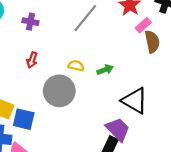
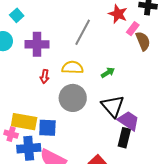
purple cross: (30, 22) -> (37, 44), size x1.6
yellow semicircle: (76, 66) -> (72, 68), moved, size x1.5
black triangle: (135, 101) -> (113, 106), moved, turned 30

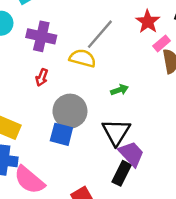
yellow semicircle: (72, 68) -> (83, 58), moved
blue square: (47, 128) -> (61, 134), moved

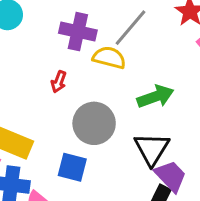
purple cross: (41, 36) -> (78, 32), moved
green arrow: (120, 90) -> (155, 97), size x1.6
blue square: (61, 134) -> (72, 167), moved

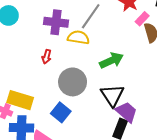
blue square: (72, 167) -> (61, 112), turned 30

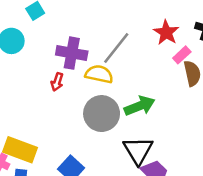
red arrow: (47, 57) -> (57, 82), moved
gray circle: (73, 82) -> (102, 114), moved

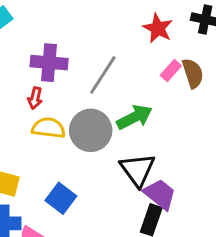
gray line: (116, 48) -> (103, 75), moved
pink rectangle: (182, 55) -> (171, 71), moved
yellow semicircle: (99, 74) -> (49, 128), moved

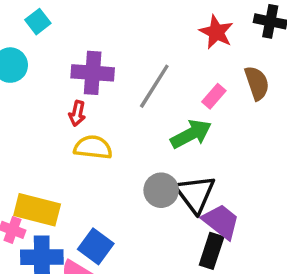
pink rectangle: (171, 71) -> (214, 96), moved
gray circle: (91, 130) -> (161, 190), moved, size x0.7
blue square: (61, 198) -> (96, 246), moved

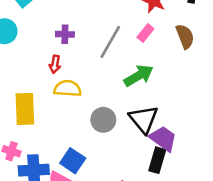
purple cross: (93, 73) -> (65, 34), size x0.6
pink rectangle: (214, 96) -> (145, 33), moved
gray circle: (161, 190) -> (103, 120), moved
yellow rectangle: (37, 210) -> (25, 109), moved, turned 76

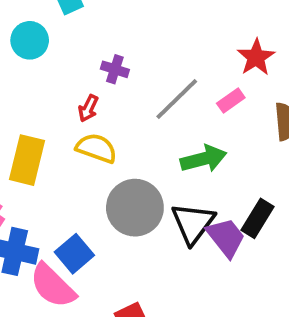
gray circle: (103, 120) -> (135, 208), size x1.5
purple trapezoid: (163, 138) -> (226, 237), moved
black rectangle: (157, 160) -> (258, 218), moved

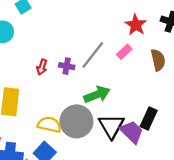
purple cross: (115, 69) -> (67, 66), moved
yellow semicircle: (96, 148) -> (49, 125), moved
green arrow: (204, 159) -> (97, 94), moved

